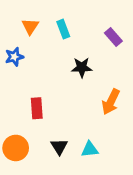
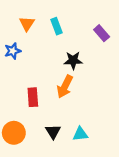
orange arrow: (111, 102) -> (65, 87), moved

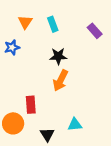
black star: (73, 60) -> (58, 56), moved
red rectangle: (33, 97) -> (31, 105), moved
black triangle: (53, 132) -> (47, 134), moved

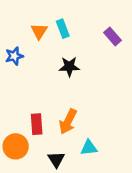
orange triangle: (25, 22) -> (39, 31), moved
orange arrow: (60, 80) -> (68, 122), moved

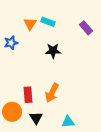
cyan rectangle: (63, 29) -> (48, 22), turned -48
cyan triangle: (89, 148) -> (68, 122), moved
black triangle: (56, 159) -> (36, 118), moved

